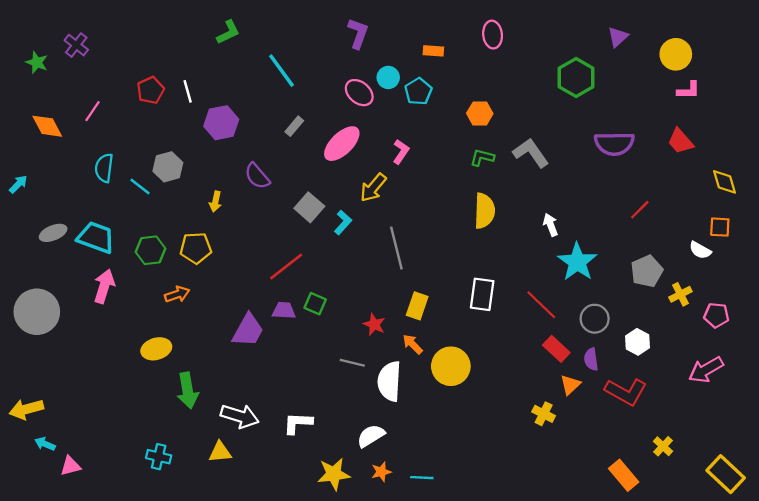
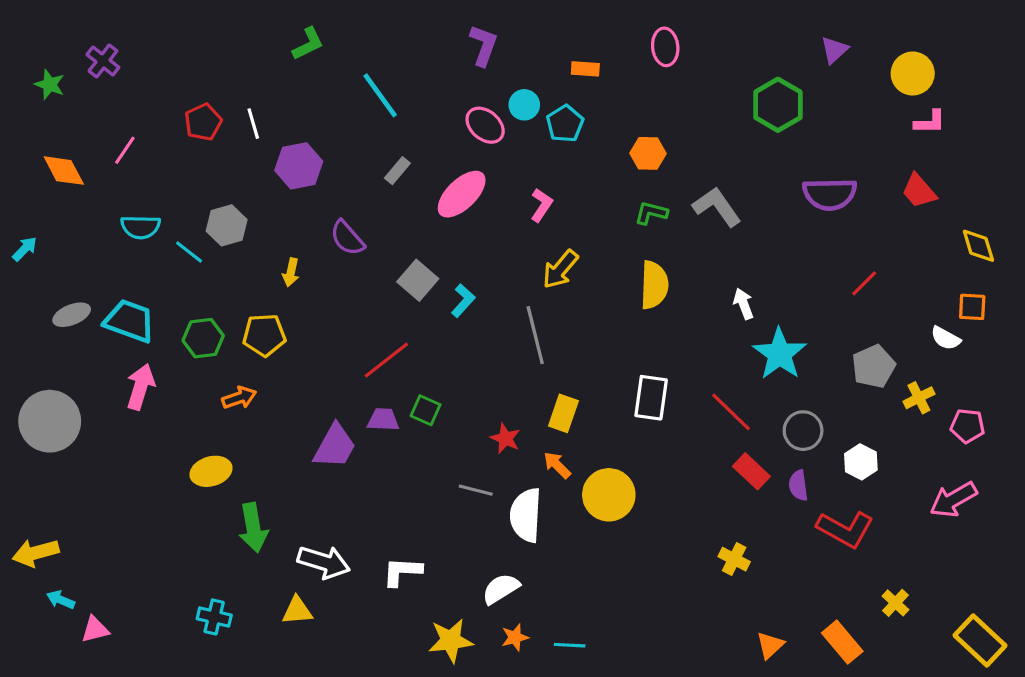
cyan semicircle: (104, 168) -> (141, 227), turned -96
yellow arrow: (373, 188) -> (560, 269), moved
orange triangle: (570, 385) -> (770, 645), moved

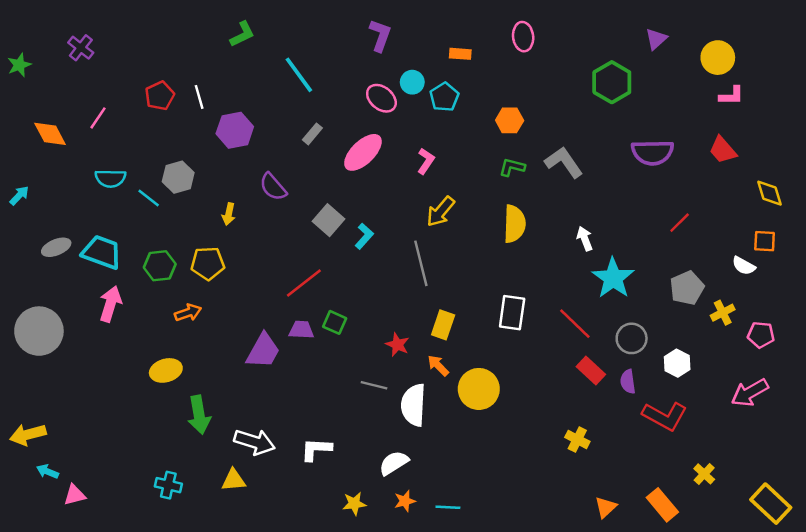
green star: (50, 84) -> (19, 65), moved, turned 30
yellow star: (451, 640) -> (354, 504), size x0.7

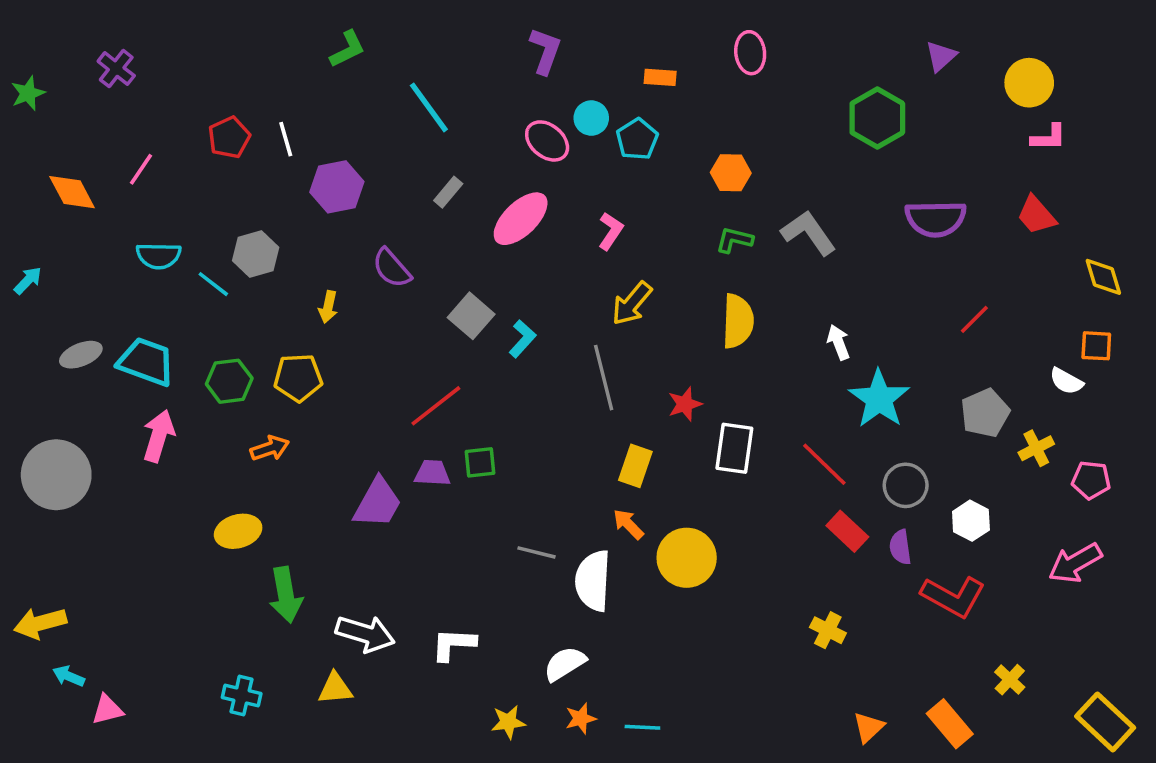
green square: (335, 322) -> (480, 462), turned -30
red star: (397, 345) -> (685, 404), moved, turned 30

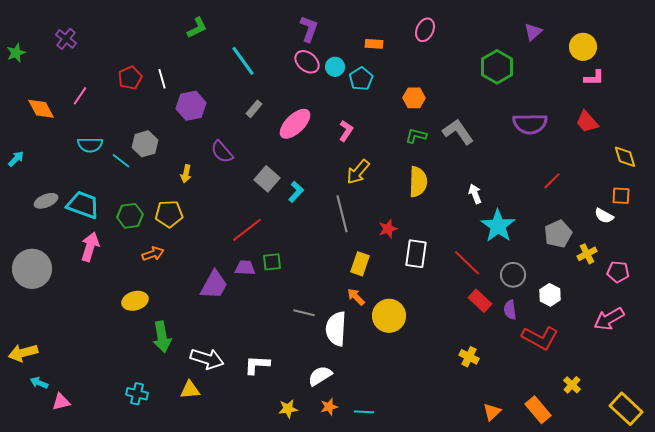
pink ellipse: (750, 53) -> (425, 30), turned 30
pink ellipse: (547, 141) -> (307, 62), moved

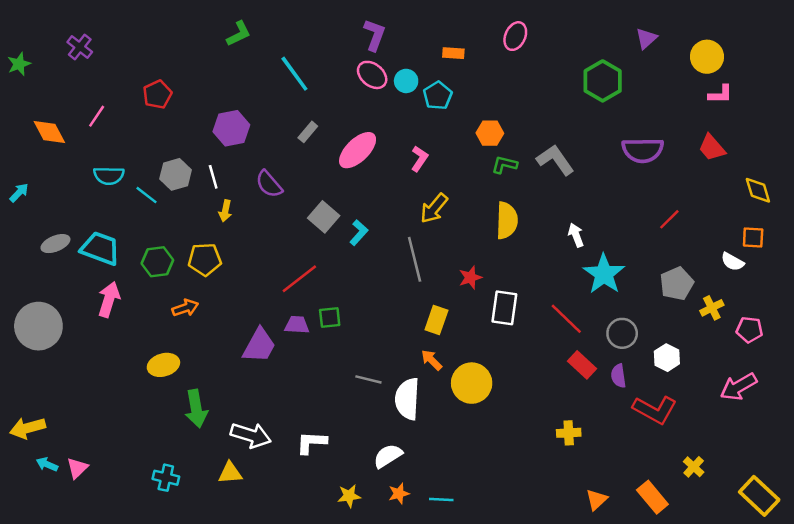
white line: (162, 79) -> (213, 177), moved
orange hexagon: (414, 98) -> (490, 133), moved
yellow cross: (469, 357) -> (569, 433), turned -30
pink triangle: (61, 402) -> (77, 468), moved, turned -30

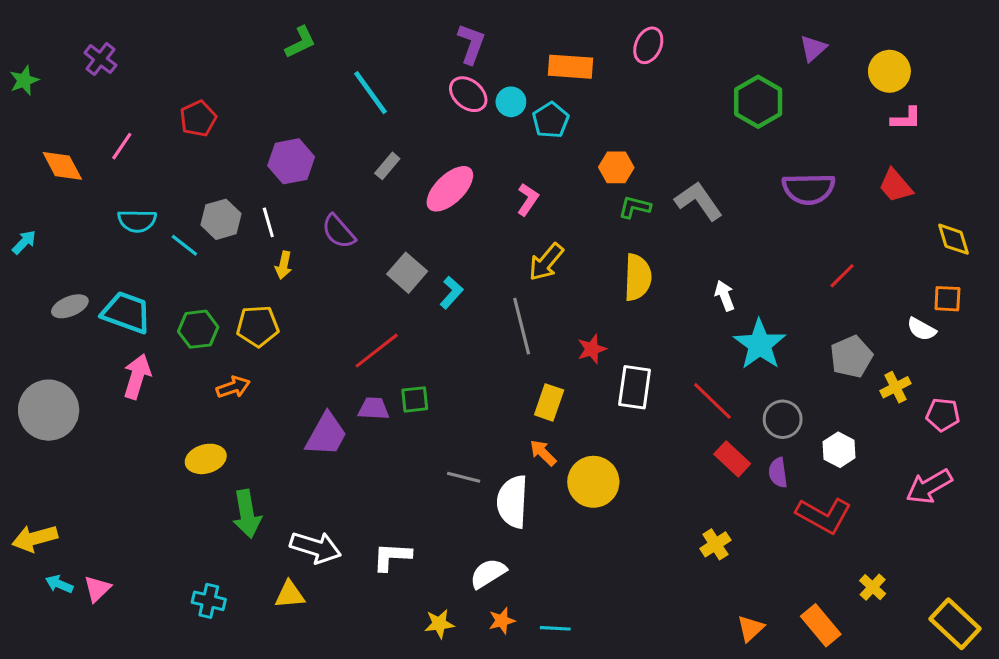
orange rectangle: (453, 53) -> (570, 67), size x1.6
yellow cross: (569, 433) -> (715, 544), turned -30

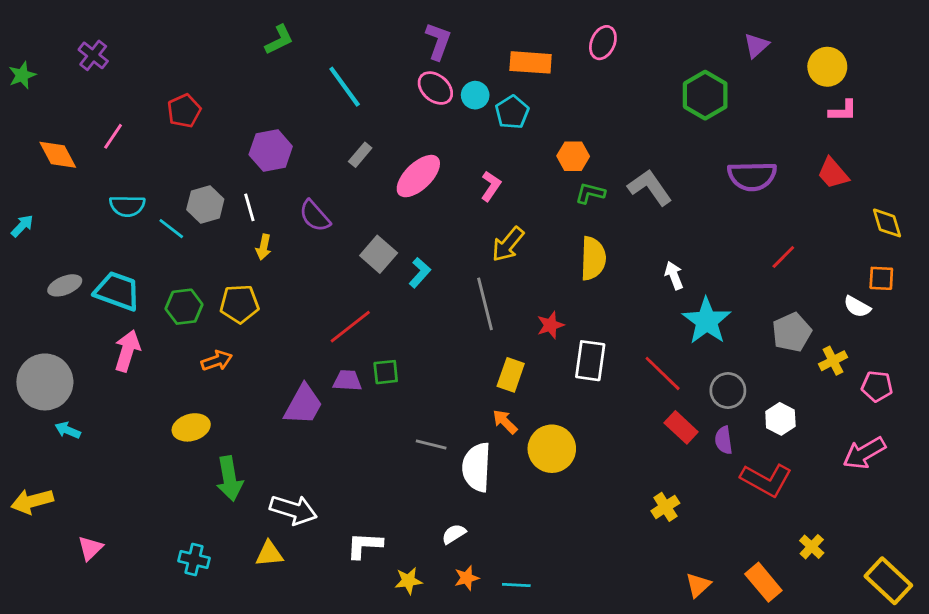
white L-shape: (392, 557) -> (364, 545), moved
white semicircle: (488, 573) -> (454, 534), size x0.7
cyan arrow: (59, 584) -> (68, 430), moved

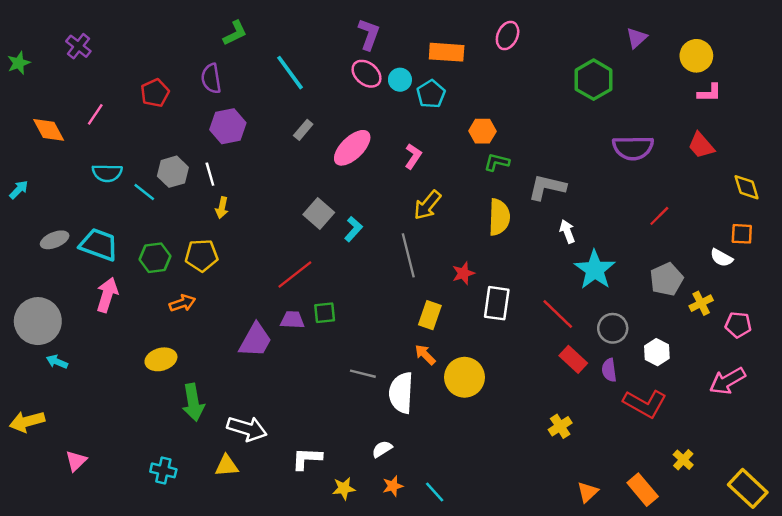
gray L-shape: (650, 187) -> (547, 187), moved, turned -42
purple semicircle: (315, 216) -> (211, 78), moved, turned 32
cyan line: (516, 585) -> (435, 492), turned 45

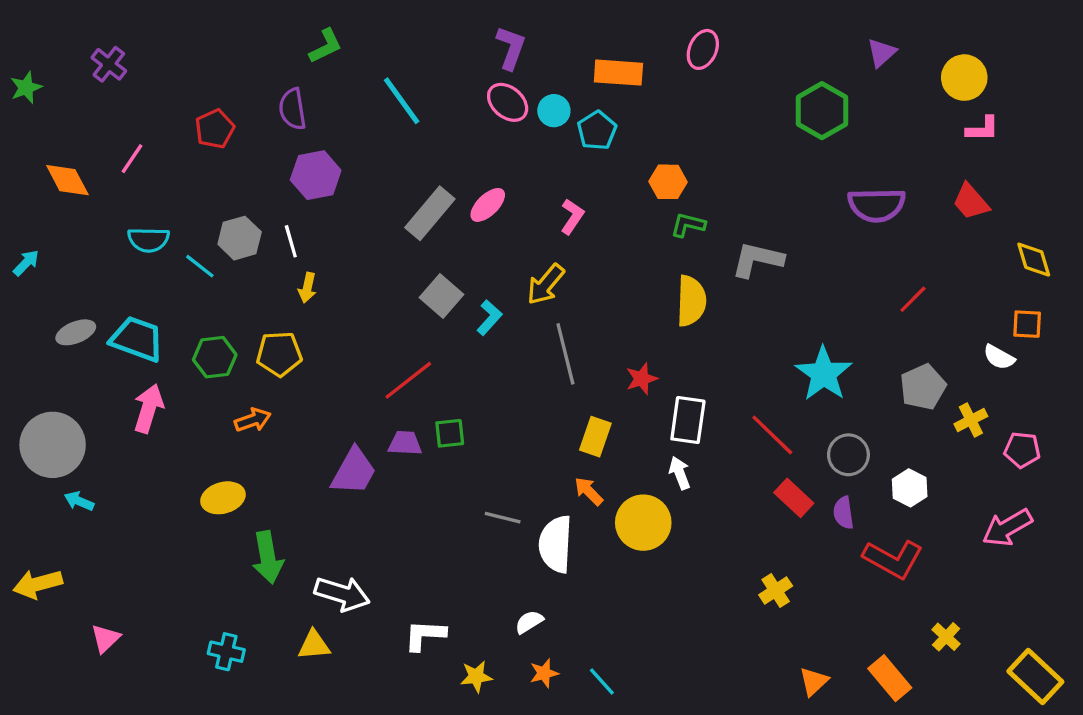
gray rectangle: (303, 130) -> (430, 213), moved, size x1.8
pink ellipse: (352, 148) -> (488, 205), size x0.7
yellow arrow: (427, 205) -> (546, 284), moved
white arrow: (567, 231) -> (680, 473), moved

